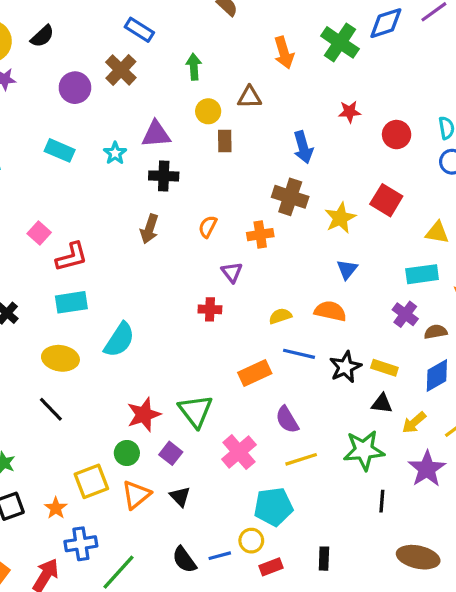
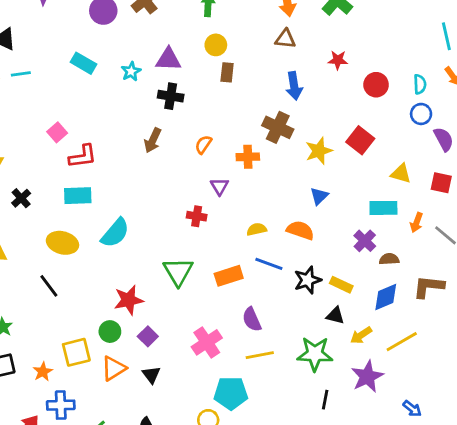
brown triangle: (249, 97) -> (285, 39), moved
green triangle: (196, 411) -> (178, 272), moved

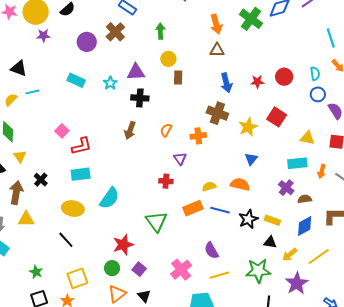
red star: (338, 60) -> (257, 82), moved
orange rectangle: (229, 276) -> (193, 208), moved
yellow square: (76, 352) -> (77, 278), moved

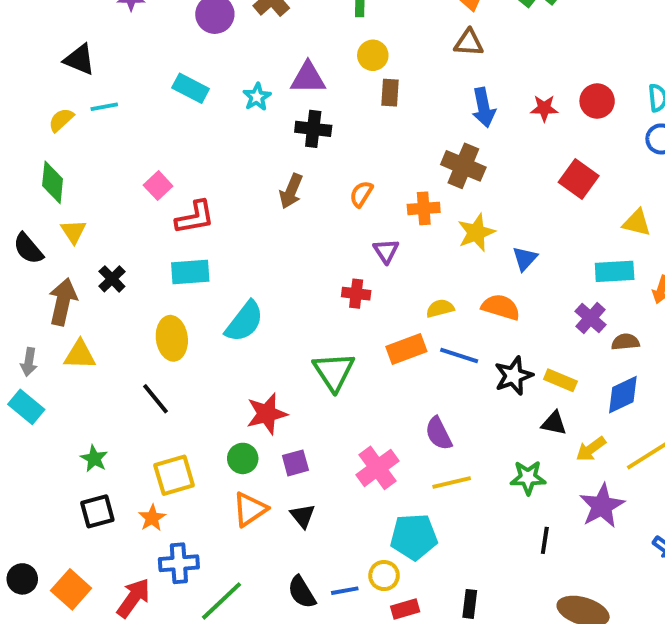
yellow star: (248, 127) -> (476, 233), moved
yellow ellipse: (73, 209) -> (172, 338), turned 70
purple square: (139, 269) -> (295, 463), turned 32
green star: (258, 271) -> (528, 478), size x0.7

